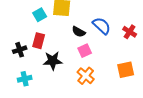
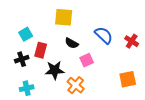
cyan square: (40, 15) -> (26, 34), moved
black semicircle: (79, 32) -> (72, 43), moved
orange cross: (86, 76) -> (76, 85), moved

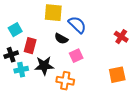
blue semicircle: (104, 35) -> (77, 25), moved
orange cross: (76, 85) -> (65, 81), turned -30
cyan cross: (27, 88) -> (21, 70), moved

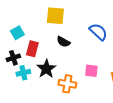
blue semicircle: (77, 25) -> (98, 32), moved
pink square: (76, 56) -> (91, 71), moved, turned 32
black star: (44, 66) -> (46, 69), turned -30

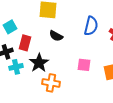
blue semicircle: (98, 32) -> (91, 26), turned 60
orange cross: (67, 84) -> (51, 83), moved

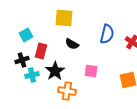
pink square: (84, 65) -> (91, 71), moved

